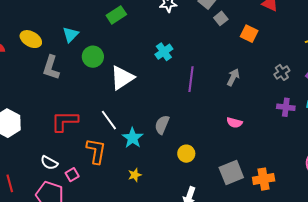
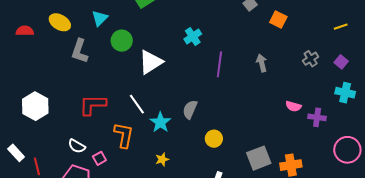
gray arrow: (233, 77) -> (262, 63), turned -42
purple cross: (286, 107) -> (317, 117), moved
pink semicircle: (234, 123) -> (293, 106), moved

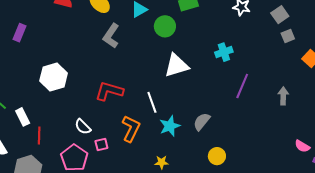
green circle: (122, 41) -> (165, 26), moved

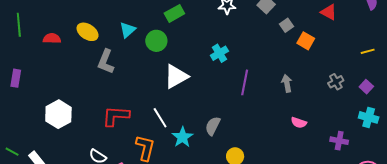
gray square: (288, 36) -> (287, 25), moved
pink semicircle: (302, 146) -> (299, 123), moved

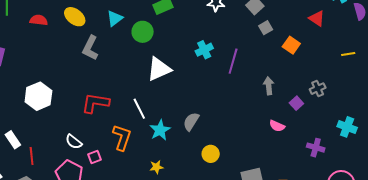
gray square: (287, 25) -> (266, 28), moved
yellow line: (368, 51) -> (348, 54), moved
purple line: (245, 82) -> (233, 61), moved
purple square: (366, 87) -> (296, 103), moved

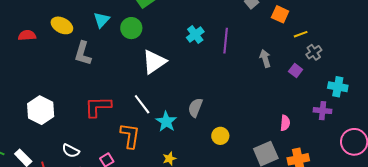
yellow line: (348, 54) -> (301, 34), moved
pink semicircle: (277, 126) -> (285, 123), moved, turned -98
cyan cross: (347, 127) -> (338, 87), moved
white semicircle: (74, 142) -> (71, 151), moved

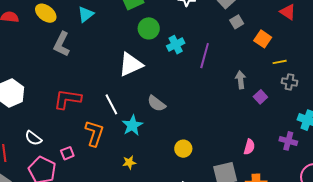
green circle: (131, 28) -> (149, 28), moved
gray cross: (314, 52) -> (290, 82), turned 35
purple square: (296, 71) -> (260, 97), moved
gray semicircle: (195, 108) -> (156, 104), moved, turned -84

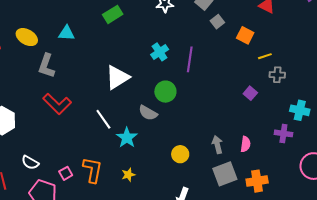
cyan triangle: (86, 14) -> (67, 33), turned 48
green circle: (149, 28) -> (165, 92), moved
gray arrow: (241, 80) -> (217, 145), moved
red L-shape: (67, 99) -> (57, 104), moved, turned -136
orange L-shape: (94, 133) -> (92, 170), moved

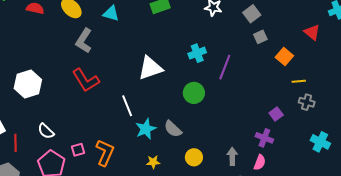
gray semicircle: (148, 113) -> (173, 129), moved
purple cross: (283, 133) -> (264, 138), moved
yellow star: (128, 175) -> (153, 162), moved

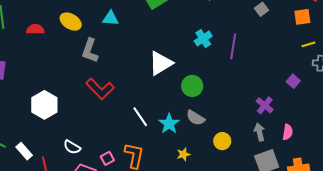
orange square: (284, 56) -> (302, 17), moved, turned -36
green circle: (194, 93) -> (192, 86), moved
white line: (127, 106) -> (140, 117), moved
purple cross: (264, 138) -> (265, 105), moved, turned 30

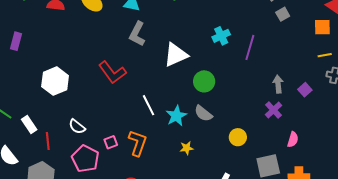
gray L-shape: (90, 51) -> (137, 34), moved
gray arrow: (259, 132) -> (278, 84), moved
yellow circle: (222, 141) -> (238, 137), moved

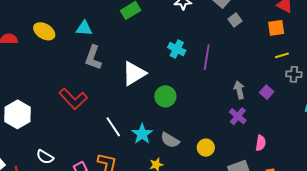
cyan cross: (221, 36) -> (177, 49), turned -30
gray semicircle: (203, 113) -> (170, 140), moved

